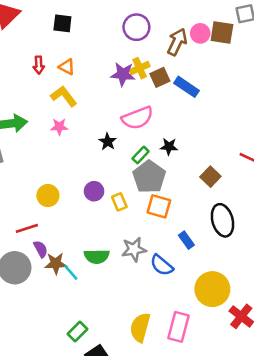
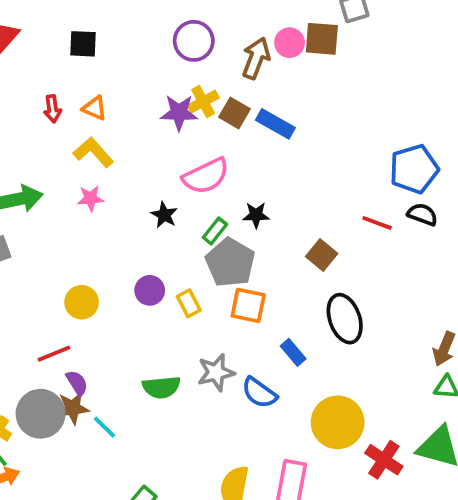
brown square: (160, 77) -> (235, 113), turned -30
brown star: (56, 263) -> (73, 408), moved
cyan line: (71, 273) -> (104, 427), moved

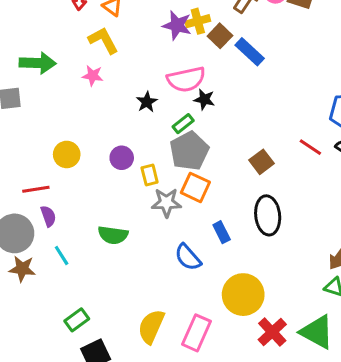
black star: (256, 215) -> (204, 99), moved
gray star: (216, 372) -> (166, 203), moved
brown star: (73, 408) -> (22, 269), moved

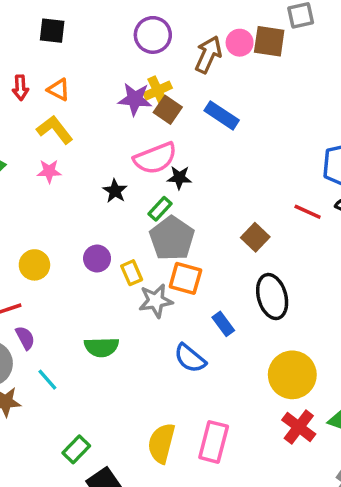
brown square: (220, 36) -> (168, 110), moved
yellow circle: (243, 295) -> (292, 375), moved

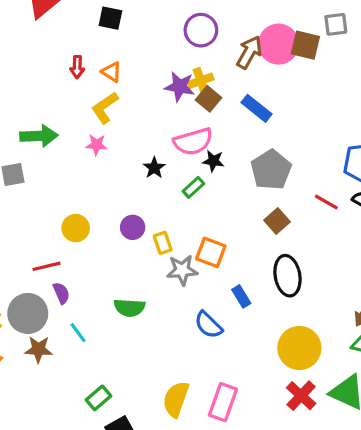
pink circle: (240, 43) -> (279, 44), size x1.6
yellow L-shape: (55, 130) -> (105, 108), turned -92
gray pentagon: (172, 238) -> (271, 170), moved

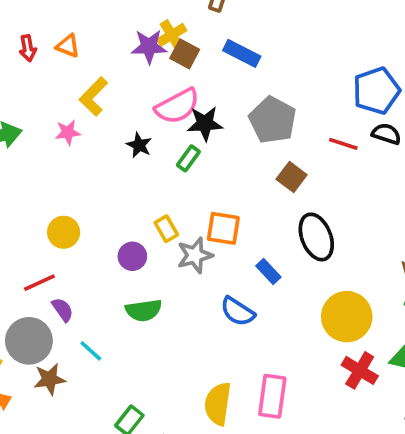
yellow L-shape: (105, 108) -> (93, 97), moved
black star: (213, 161) -> (205, 123), size x1.4
purple circle: (133, 227) -> (132, 256), moved

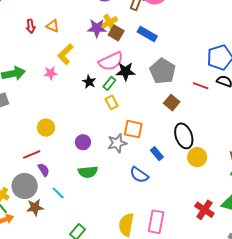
green rectangle: (188, 158) -> (109, 83), moved
yellow rectangle: (166, 229) -> (112, 102), moved
yellow circle: (347, 317) -> (197, 157), moved, size x0.7

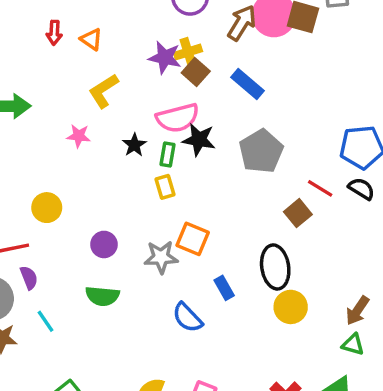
pink star: (51, 73) -> (79, 136), moved
green rectangle: (109, 83) -> (168, 155), turned -40
brown square: (172, 103) -> (298, 213), moved

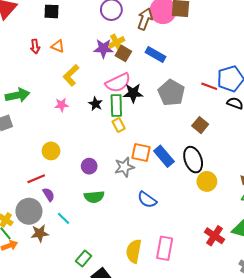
green rectangle: (168, 155) -> (116, 106), size x1.5
red line: (320, 188) -> (209, 86), moved
blue rectangle: (224, 288) -> (164, 156), moved, size x1.5

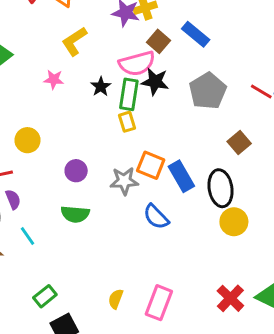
brown square: (123, 53) -> (158, 41), moved
blue semicircle: (147, 200) -> (156, 217), moved
yellow semicircle: (134, 251) -> (116, 299), size x0.6

